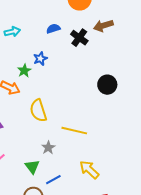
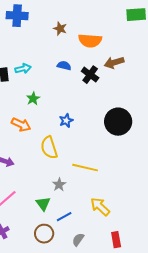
blue semicircle: (53, 29) -> (64, 66), turned 32
blue star: (40, 59) -> (66, 121), moved
green star: (24, 71) -> (33, 99), moved
black circle: (107, 85) -> (118, 122), size x1.4

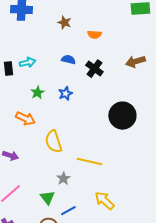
orange semicircle: (90, 41) -> (94, 35), size x0.6
brown arrow: (114, 63) -> (135, 62), moved
blue star: (66, 121) -> (65, 94), moved

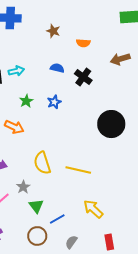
brown arrow: (135, 62) -> (120, 59), moved
yellow semicircle: (53, 142) -> (42, 163), moved
gray star: (63, 179) -> (23, 187), moved

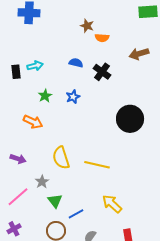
brown star: (53, 31) -> (87, 26), moved

